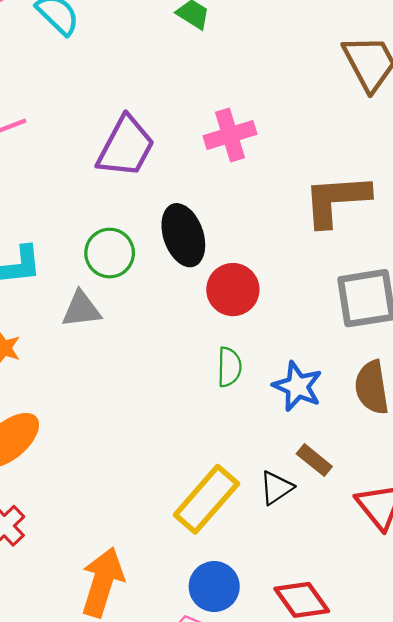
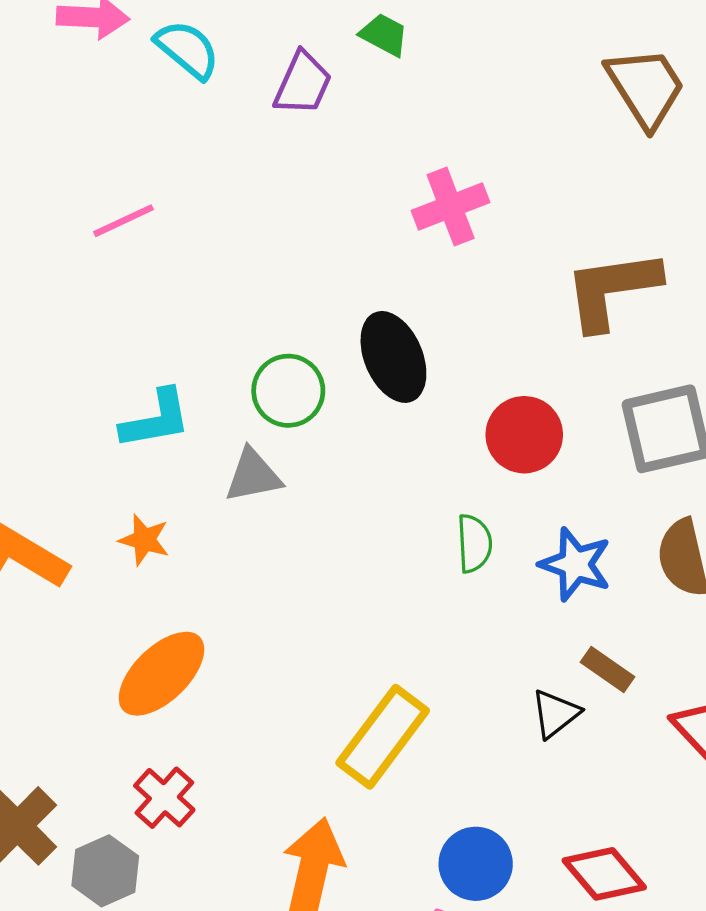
purple trapezoid: (126, 147) -> (303, 83), moved, size x0.7
red circle: (233, 290) -> (524, 435), moved
yellow rectangle: (206, 499) -> (383, 737), moved

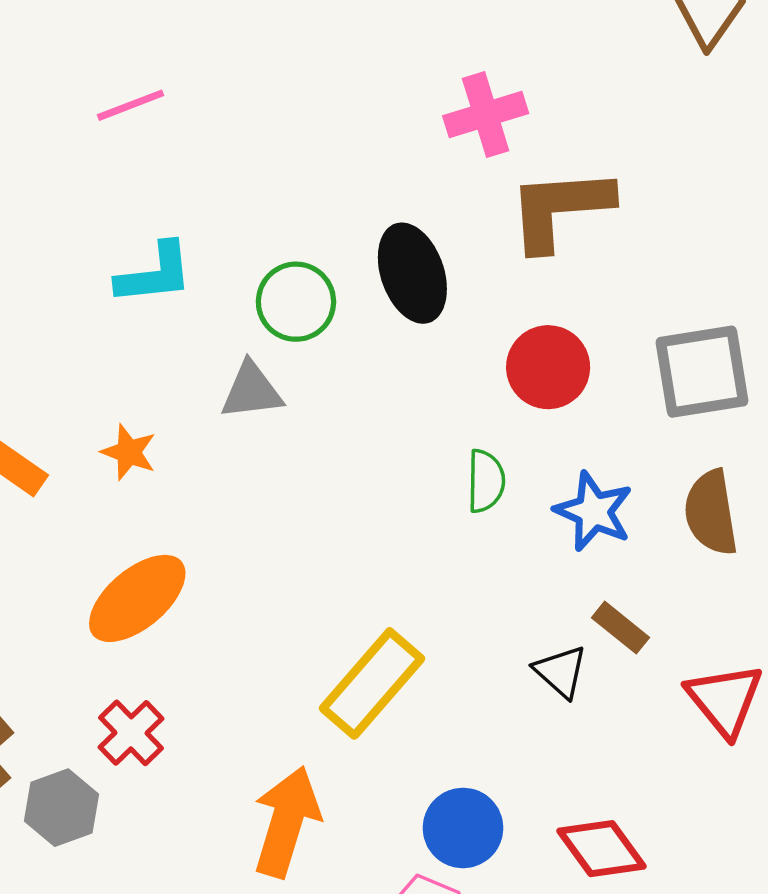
brown L-shape: (612, 290) -> (560, 209), moved
cyan L-shape: (156, 419) -> (155, 274), moved
black triangle: (555, 714) -> (561, 672), turned -44

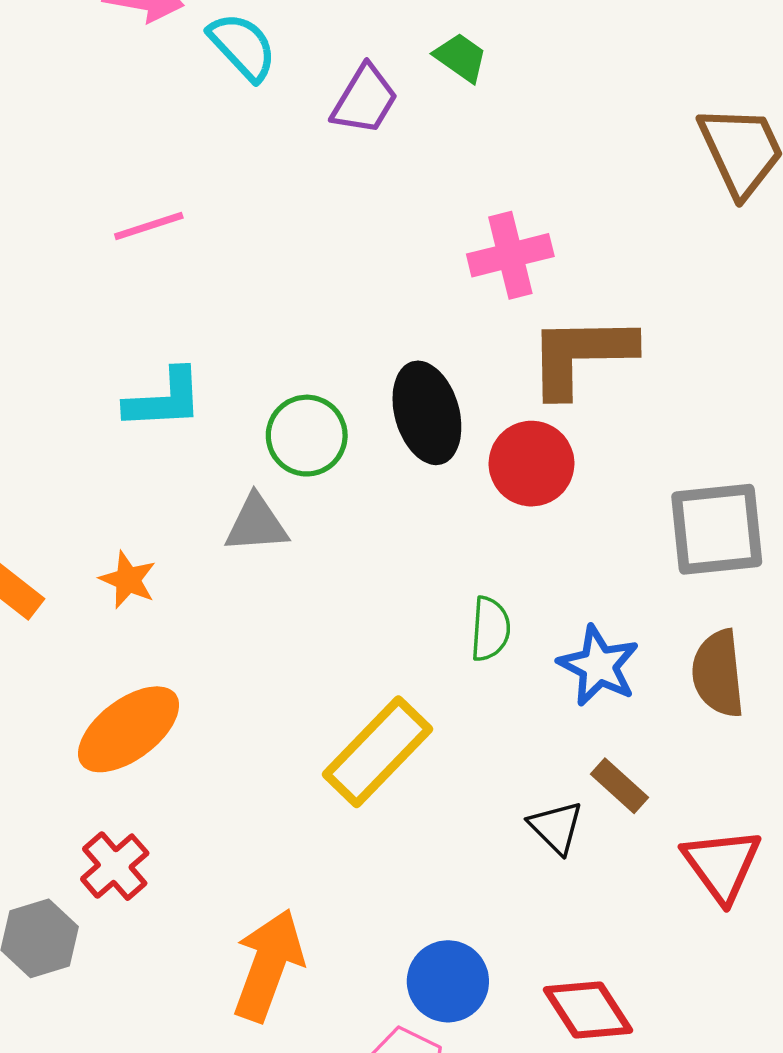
red circle: (548, 367) -> (532, 464), moved
yellow rectangle: (372, 683) -> (378, 752), moved

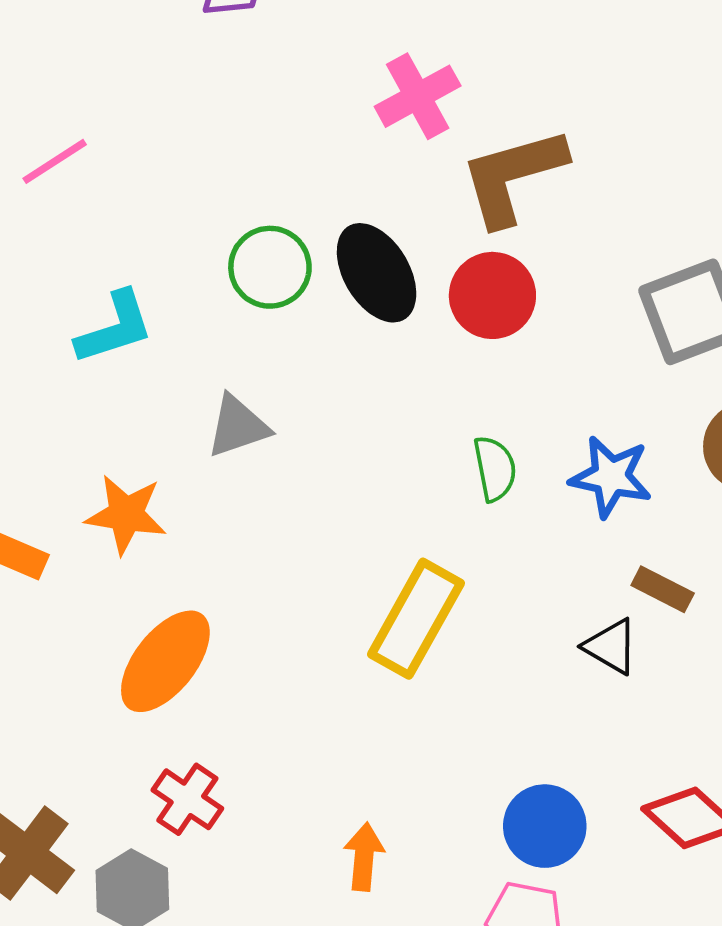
green circle: (307, 436) -> (270, 267), moved
orange star: (128, 580) -> (126, 514), size x1.4
orange arrow: (268, 965) -> (364, 857), size x0.6

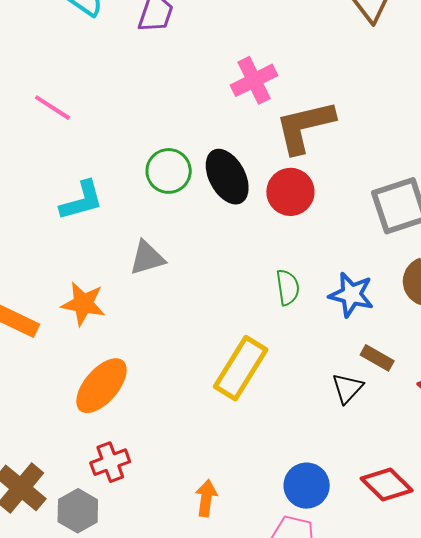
pink line: (55, 161) -> (52, 108), turned 63
black triangle: (611, 647) -> (347, 388), turned 40
red cross: (187, 799) -> (110, 462), turned 33

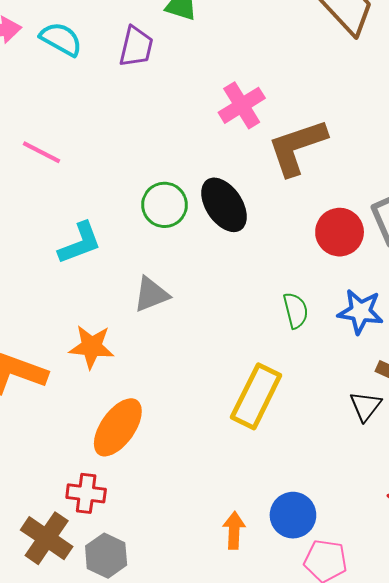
red circle: (290, 192) -> (340, 232), moved
red cross: (110, 462) -> (86, 493), moved, turned 33
blue circle: (307, 486) -> (293, 515), moved

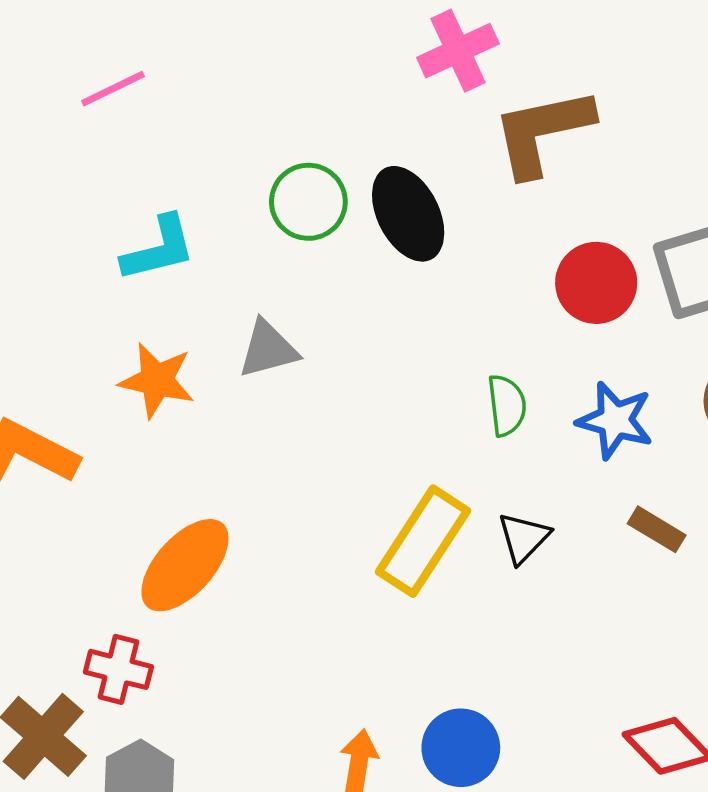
pink line: (42, 152) -> (113, 89), turned -60
orange star: (92, 347) -> (157, 380), moved
black triangle: (365, 406) -> (524, 538), moved

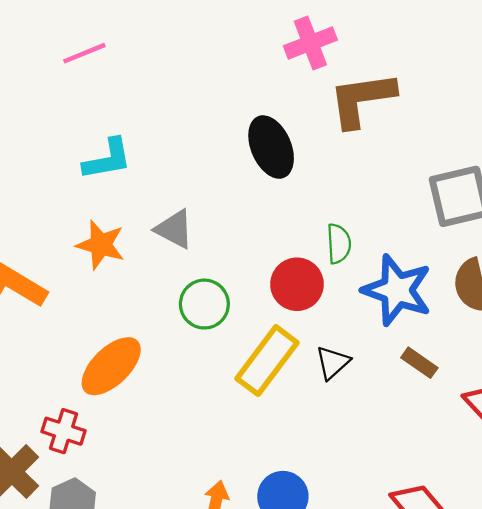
green circle: (308, 202) -> (204, 304), moved
red circle: (596, 283) -> (297, 284), moved
gray triangle: (268, 349) -> (174, 229), turned 39
green semicircle: (507, 405) -> (339, 244), moved
blue star: (615, 420) -> (397, 290), size x1.4

